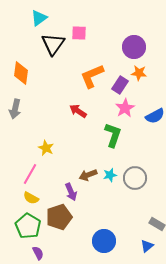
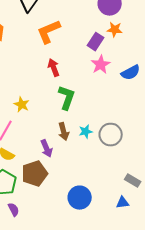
orange L-shape: (92, 76) -> (49, 32), moved
red arrow: (78, 111) -> (54, 68), turned 36
green L-shape: (113, 135) -> (67, 98), moved
brown arrow: (88, 175) -> (64, 132), turned -84
blue triangle: (147, 246) -> (123, 203), turned 32

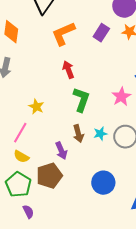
purple rectangle: (96, 42) -> (101, 33), moved
pink star: (101, 65) -> (121, 97), moved
blue circle: (80, 198) -> (103, 183), moved

